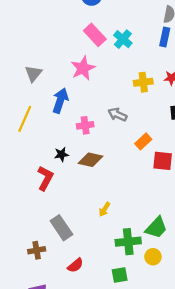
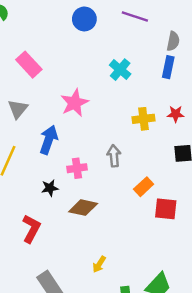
pink rectangle: (95, 35) -> (29, 65), moved
gray arrow: (117, 115) -> (114, 156), turned 60
black star: (61, 154) -> (50, 188), moved

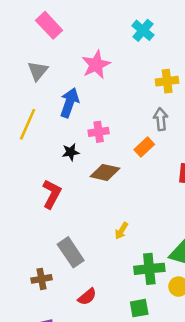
gray arrow: (114, 156) -> (161, 119), moved
orange rectangle: (144, 187) -> (144, 147), moved

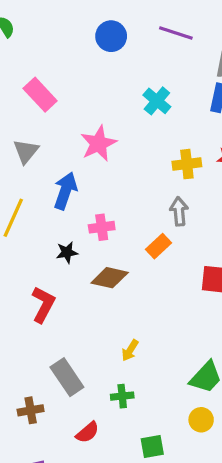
green cross: (149, 269) -> (122, 396), moved, size x0.6

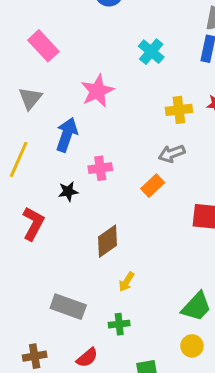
gray arrow: (179, 211) -> (172, 154), turned -105
brown diamond: (110, 278) -> (108, 241), moved, turned -48
red L-shape: (43, 305) -> (33, 224), moved
gray rectangle: (67, 377) -> (68, 307), turned -36
brown cross: (31, 410) -> (35, 356), moved

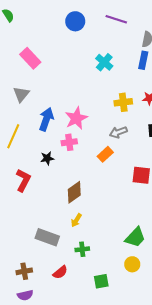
pink star: (97, 91) -> (76, 118), moved
yellow arrow: (126, 282) -> (76, 220), moved

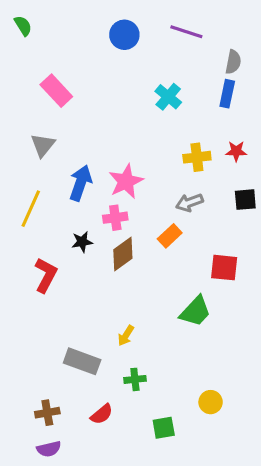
brown diamond: (74, 192) -> (123, 254), moved
green trapezoid: (135, 237) -> (195, 311), moved

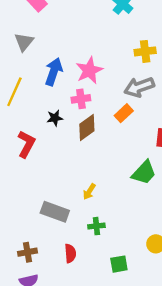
gray arrow: (189, 203) -> (139, 87), size x1.4
red semicircle: (102, 414) -> (70, 253), turned -54

